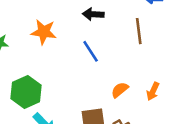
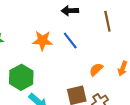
orange star: (44, 32) -> (42, 41), moved

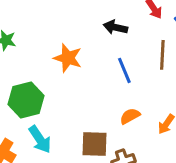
blue line: (70, 41) -> (124, 70), moved

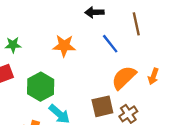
orange semicircle: (130, 116) -> (124, 78), size x1.6

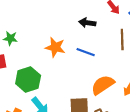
blue line: (110, 44) -> (86, 52), moved, turned -42

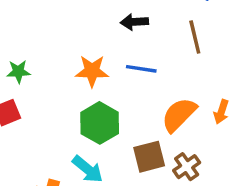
green hexagon: (28, 79) -> (100, 123), moved

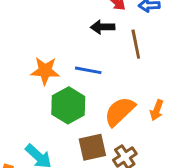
black arrow: (134, 22) -> (103, 27), moved
green hexagon: (100, 123) -> (68, 105), moved

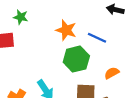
orange semicircle: (120, 111) -> (112, 73), size x0.6

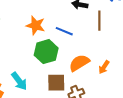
orange semicircle: (112, 73) -> (79, 63), size x1.5

